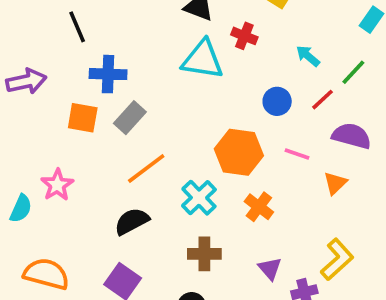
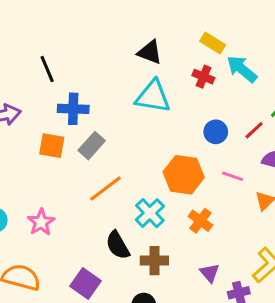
red cross: (244, 36) -> (203, 77), moved
cyan arrow: (308, 56) -> (242, 69), moved, size x1.5
pink star: (57, 185) -> (41, 222), moved
black semicircle: (132, 221) -> (118, 245), moved, turned -92

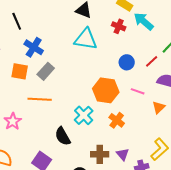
blue cross: (73, 109) -> (34, 47), turned 30
orange line: (105, 189) -> (40, 99), moved, turned 40
brown cross: (154, 261) -> (100, 154), moved

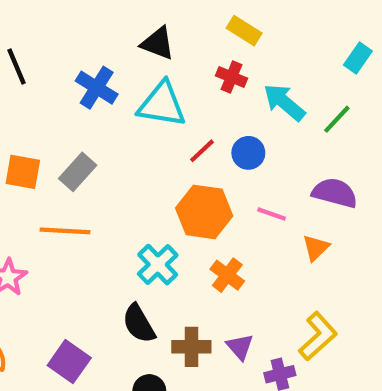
cyan arrow: (144, 21) -> (284, 102), moved
blue cross: (34, 47) -> (97, 88), moved
red line: (152, 61) -> (202, 151), moved
black semicircle: (63, 136) -> (139, 324), moved

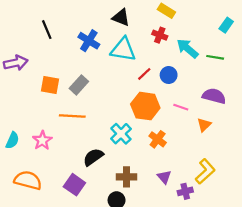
green line: (337, 119) -> (215, 57), turned 56
black semicircle: (139, 324) -> (93, 157), moved, turned 85
brown cross: (191, 347) -> (127, 177), moved

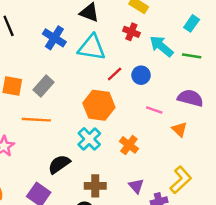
cyan rectangle: (226, 25) -> (192, 23), moved
orange hexagon: (145, 106) -> (99, 105), moved
orange triangle: (204, 125) -> (180, 129), turned -32

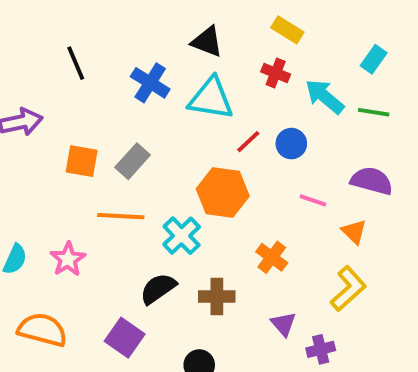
cyan cross: (89, 139) -> (182, 236), moved
yellow L-shape: (181, 180) -> (348, 289), moved
brown cross: (95, 186) -> (217, 296), moved

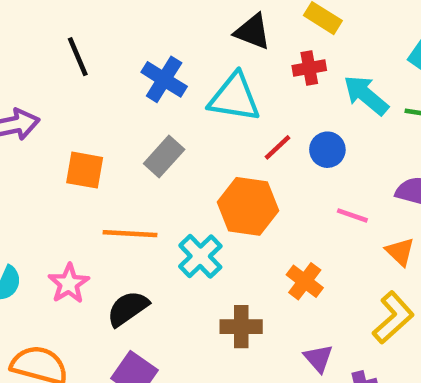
black triangle: (207, 42) -> (253, 32), moved
red cross: (276, 73) -> (309, 68), turned -32
gray rectangle: (133, 161) -> (164, 156), moved
black semicircle: (158, 289) -> (128, 308), moved

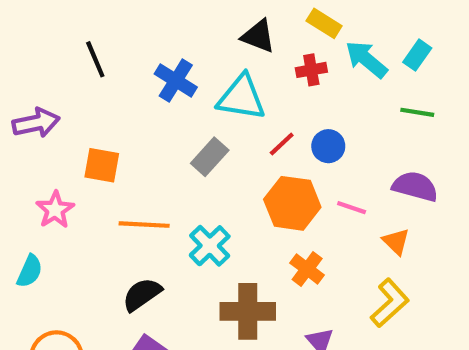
cyan arrow: (366, 95) -> (366, 59), moved
gray rectangle: (164, 156) -> (210, 157), moved
orange hexagon: (248, 206) -> (292, 203), moved
pink star: (69, 284) -> (55, 210), moved
brown cross: (241, 327) -> (248, 311), size x1.4

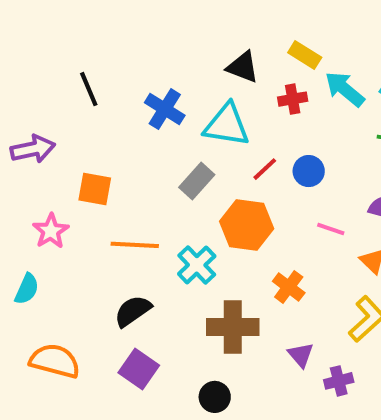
orange hexagon: (292, 203) -> (247, 225), moved

